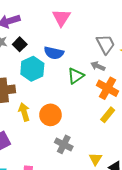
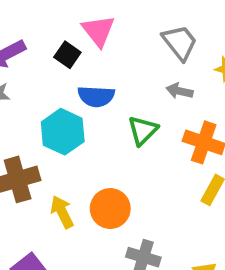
black square: (20, 44) -> (67, 55), moved
gray trapezoid: (105, 44) -> (180, 42), moved
gray arrow: (98, 66) -> (179, 91), moved

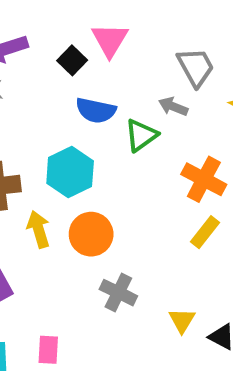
gray arrow: (179, 91) -> (173, 106), moved
green triangle: (143, 130) -> (141, 135), moved
cyan hexagon: (63, 132) -> (70, 172), moved

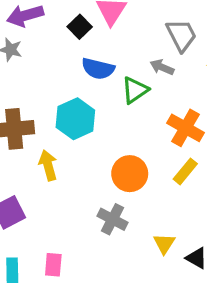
orange circle: (91, 234) -> (130, 174), moved

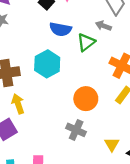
yellow arrow: (48, 165) -> (18, 104), moved

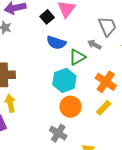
cyan hexagon: (47, 64) -> (64, 80), moved

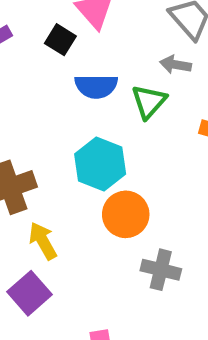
cyan hexagon: (64, 80) -> (100, 164), moved
orange circle: (70, 107) -> (126, 214), moved

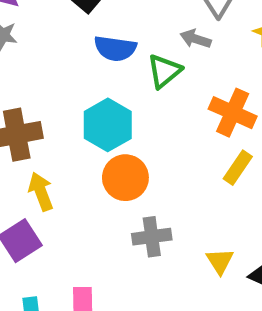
gray cross: (161, 270) -> (152, 237), turned -30

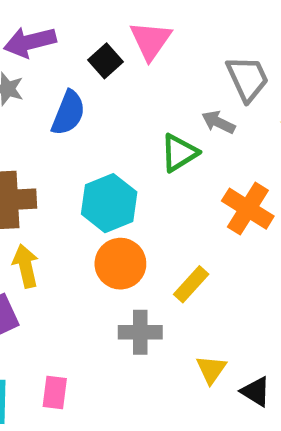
blue semicircle: (115, 48) -> (68, 113), moved, turned -84
yellow rectangle: (238, 168) -> (191, 284), moved

